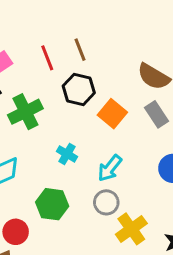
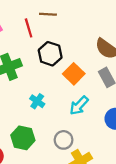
brown line: (80, 50) -> (48, 14), moved, turned -70
cyan arrow: (110, 168) -> (79, 106), moved

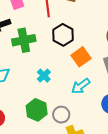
green hexagon: (23, 138) -> (37, 110), moved

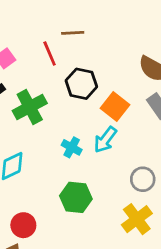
cyan arrow: (81, 86) -> (105, 140), moved
gray circle: (61, 115) -> (143, 179), moved

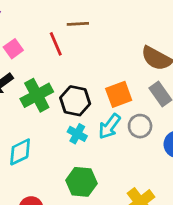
black hexagon: (81, 84) -> (75, 101), moved
orange square: (115, 106) -> (119, 94), turned 32
gray circle: (143, 179) -> (140, 126), moved

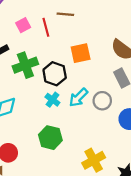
pink square: (13, 49) -> (23, 25), moved
orange square: (119, 94) -> (81, 53), moved

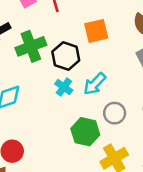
gray circle: (102, 101) -> (115, 113), moved
green hexagon: (50, 138) -> (85, 132), moved

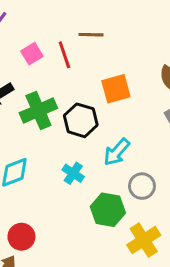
cyan cross: (64, 87) -> (73, 173), moved

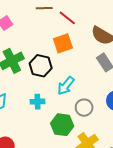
red line: (64, 55) -> (67, 18), moved, turned -30
cyan cross: (73, 173) -> (38, 102), turned -32

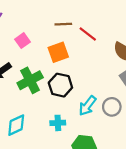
orange square: (63, 43) -> (58, 52), moved
gray circle: (84, 108) -> (112, 107), moved

